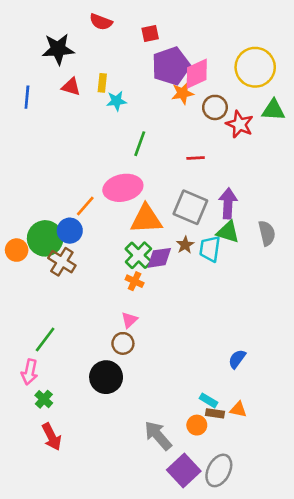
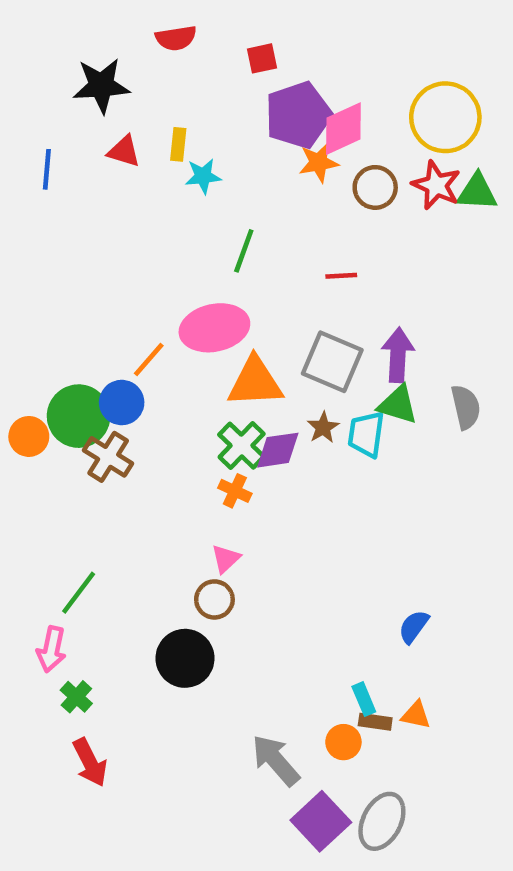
red semicircle: (101, 22) -> (176, 38), turned -30
red star: (240, 124) -> (436, 185), moved
cyan rectangle: (208, 400) -> (364, 699), turned 36

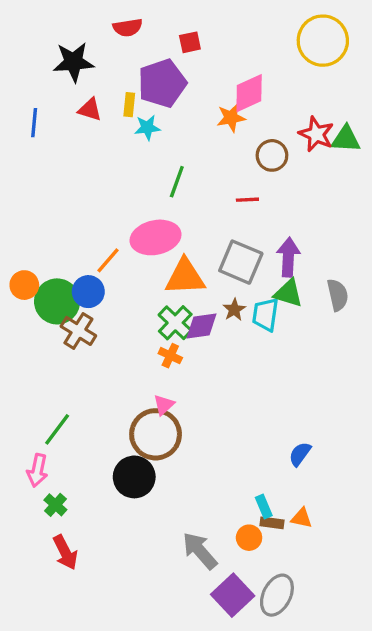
purple pentagon: (298, 115) -> (162, 83), moved
yellow circle: (445, 117) -> (323, 41), moved
brown circle: (375, 187) -> (272, 155), moved
orange circle: (29, 436) -> (24, 285), moved
brown circle: (214, 599) -> (156, 434), size x1.8

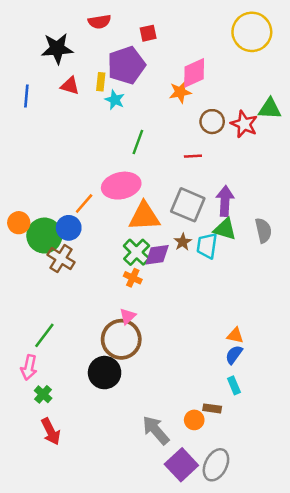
cyan star: (147, 128) -> (115, 100), turned 30
red star: (316, 134) -> (244, 124), moved
cyan rectangle: (264, 506) -> (234, 385), moved
orange triangle: (302, 518) -> (235, 335), moved

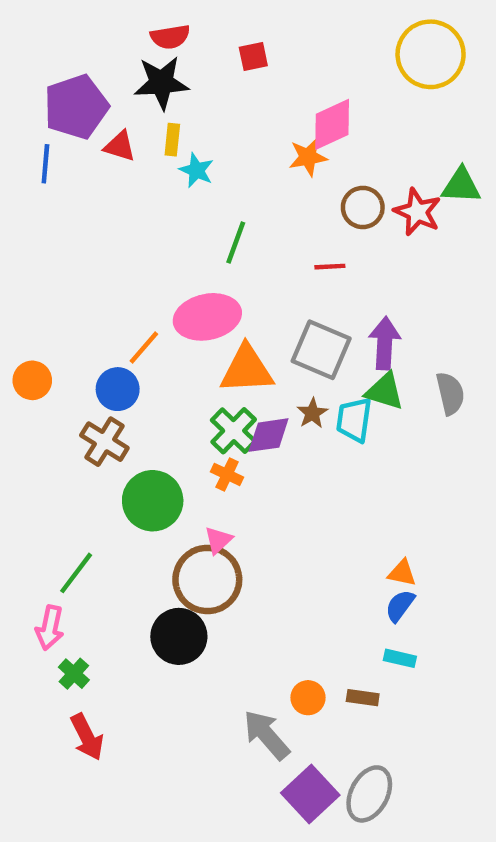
black star: (57, 49) -> (161, 83), moved
purple pentagon: (126, 65) -> (76, 107), moved
green circle: (44, 236) -> (153, 501), moved
cyan rectangle: (234, 385) -> (400, 658), turned -54
orange circle: (194, 420) -> (308, 698), moved

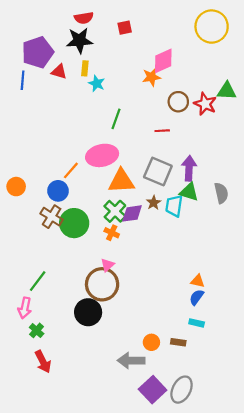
green circle: (153, 501) -> (74, 223), moved
gray arrow: (266, 735) -> (131, 361), turned -48

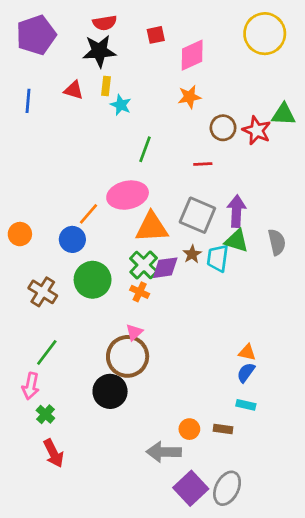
purple pentagon: (38, 52) -> (36, 35), moved
pink diamond: (163, 61) -> (192, 55), moved
brown cross: (52, 217) -> (43, 292), moved

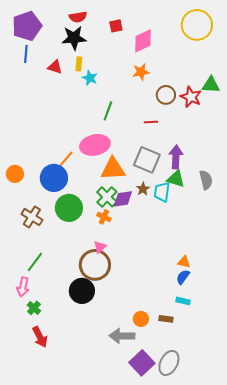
blue line: (28, 101) -> (26, 54), moved
blue circle: (72, 239) -> (54, 178), size x1.4

